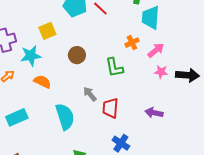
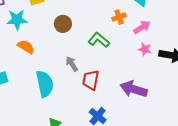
green L-shape: (114, 67) -> (99, 40), turned 135
purple arrow: (154, 113) -> (134, 89), size x1.5

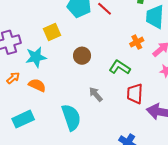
orange semicircle: (26, 47) -> (37, 85), moved
red trapezoid: (91, 80) -> (135, 94), moved

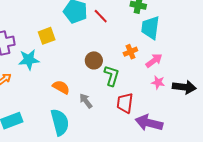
brown circle: (82, 56) -> (94, 60), moved
green L-shape: (120, 67) -> (112, 76), turned 70
orange semicircle: (37, 85) -> (61, 87), moved

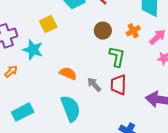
cyan star: (29, 60) -> (33, 50), turned 30
brown circle: (94, 60) -> (103, 31), moved
red trapezoid: (125, 103) -> (118, 85), moved

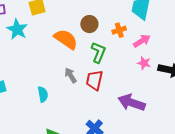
orange semicircle: (68, 73) -> (66, 39), moved, size x1.4
cyan semicircle: (71, 109) -> (43, 94), size x0.6

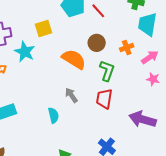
gray arrow: (71, 75) -> (71, 95), moved

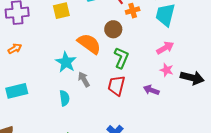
orange cross: (127, 47) -> (133, 11), moved
cyan star: (25, 52) -> (66, 62), moved
purple arrow: (143, 119) -> (151, 90), moved, size x0.6

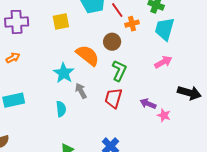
pink star: (167, 70) -> (164, 115), moved

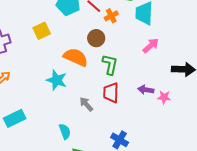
gray arrow: (81, 91) -> (86, 104), moved
cyan semicircle: (61, 109) -> (65, 131), moved

